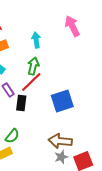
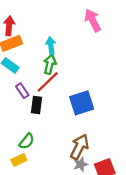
cyan arrow: (36, 40) -> (51, 46), moved
brown arrow: (60, 141) -> (79, 147), turned 110

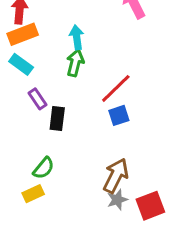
red line: (48, 82) -> (116, 88), moved
blue square: (82, 103) -> (119, 115), size x0.6

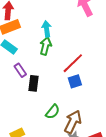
green semicircle: (44, 168) -> (53, 112), moved

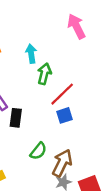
green arrow: (46, 46) -> (44, 74), moved

